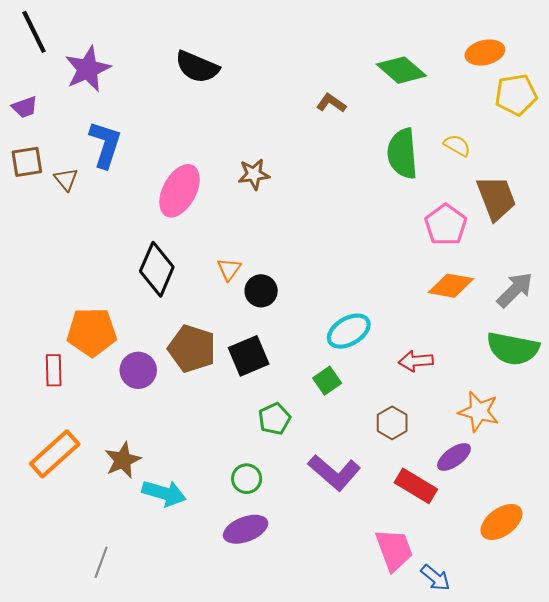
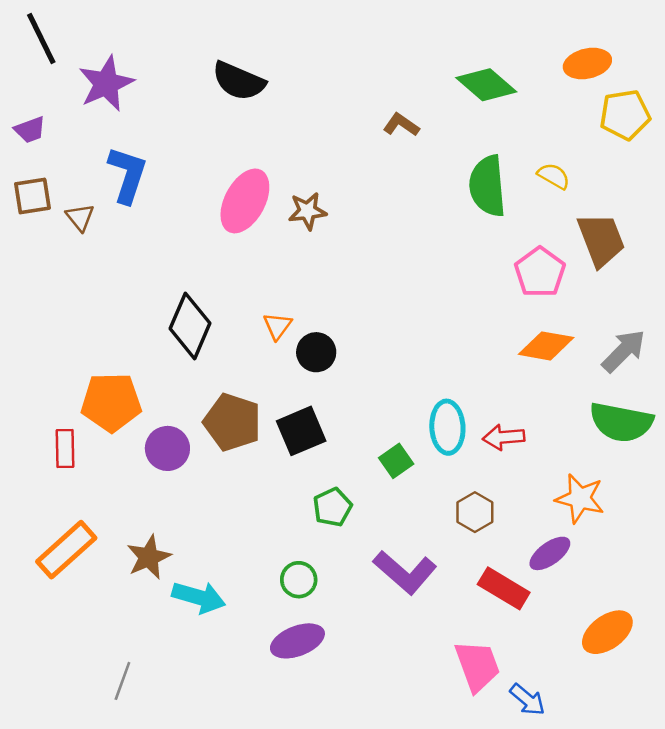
pink ellipse: (180, 191) -> (245, 201), moved
cyan ellipse: (349, 331) -> (447, 427), moved, turned -63

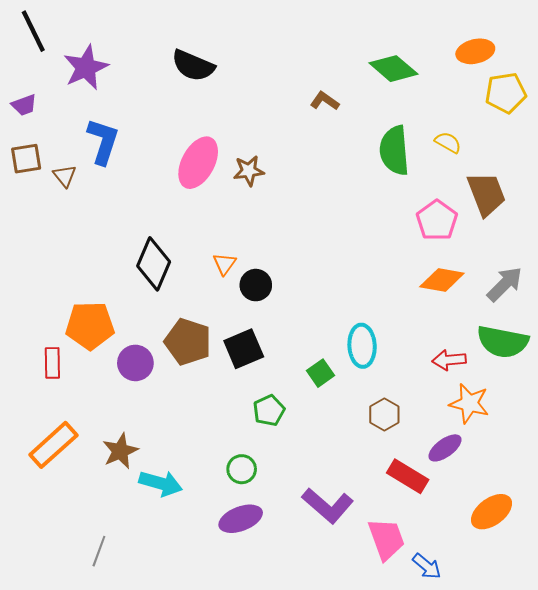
red arrow: (504, 437) -> (449, 360), moved
purple L-shape: (405, 572) -> (328, 506), moved

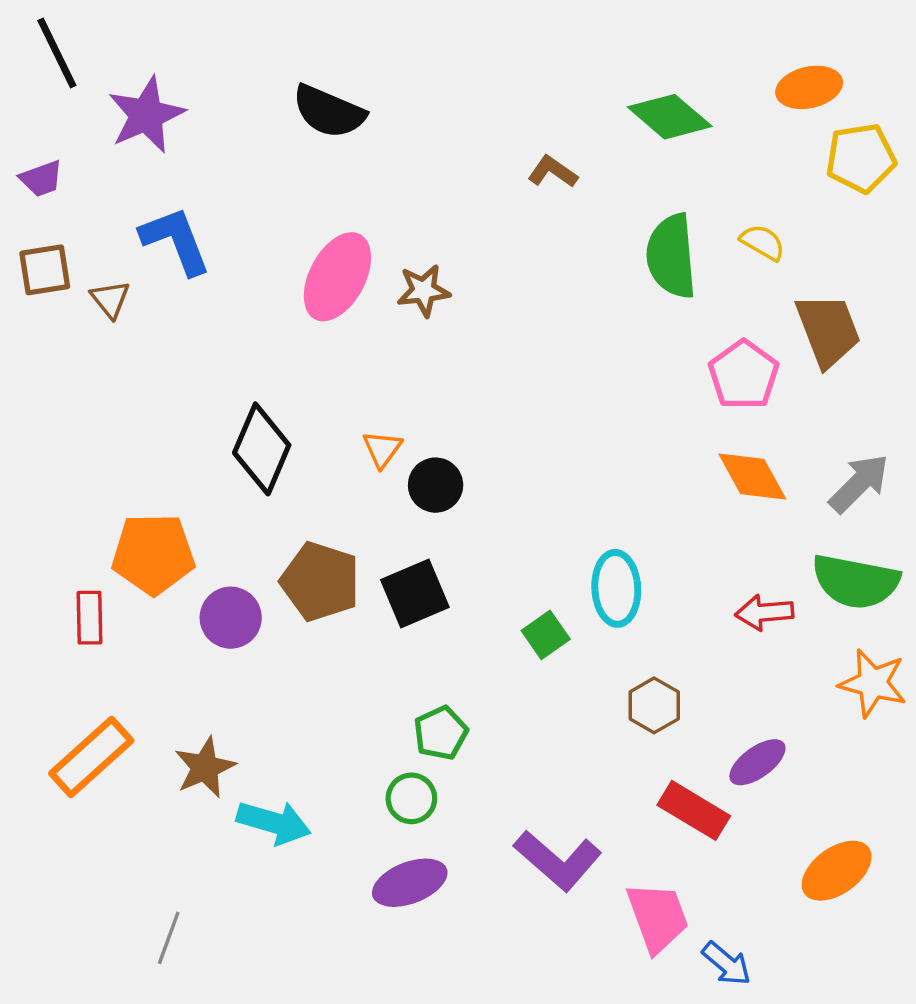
blue L-shape: (103, 141) -> (176, 241), turned -39
orange diamond: (442, 280) -> (752, 476), turned 51
orange star: (469, 403) -> (873, 683), moved
green pentagon: (269, 411) -> (441, 733), moved

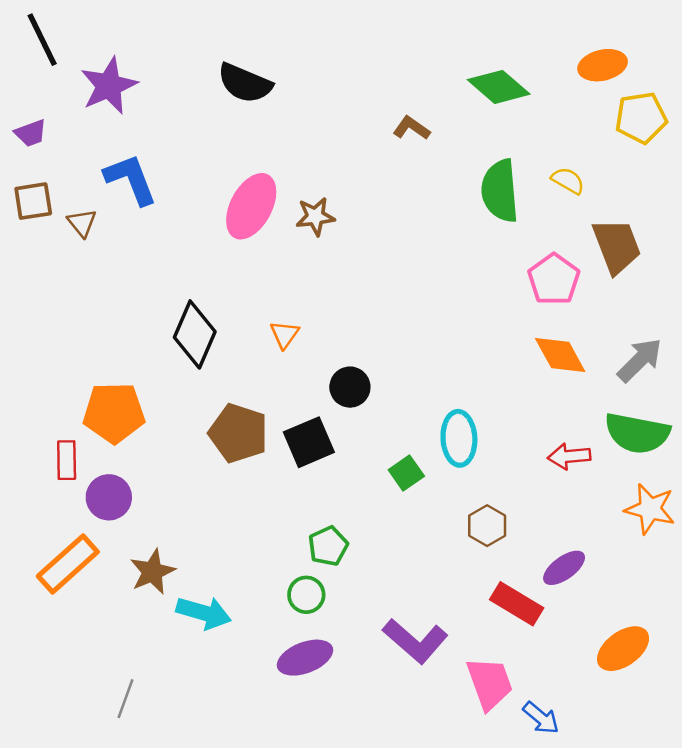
black circle: (436, 485) -> (350, 387), moved
purple circle: (231, 618) -> (109, 497), moved

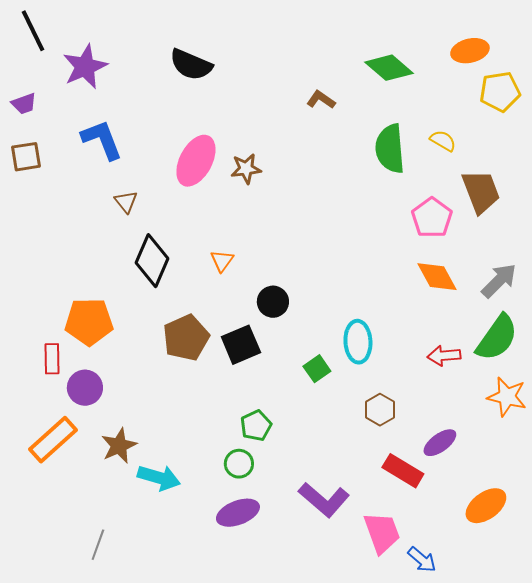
brown triangle: (82, 223) -> (126, 202), moved
brown pentagon: (238, 433) -> (186, 338), turned 30
green semicircle: (637, 433) -> (497, 338), turned -66

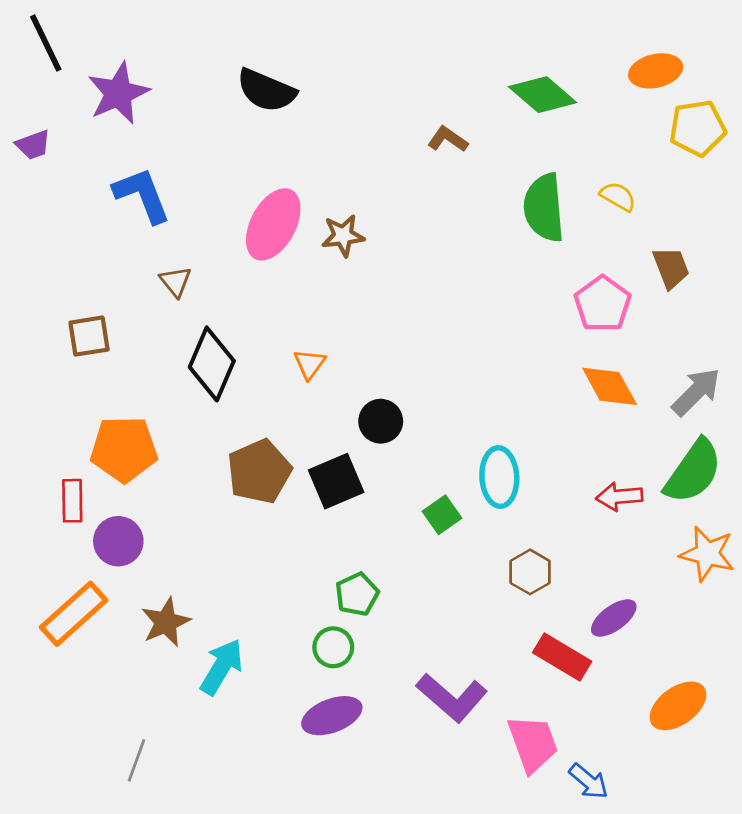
brown square: (26, 157) -> (89, 336), moved
brown trapezoid: (481, 192) -> (671, 268), size x0.7
cyan arrow: (159, 478) -> (222, 667), turned -75

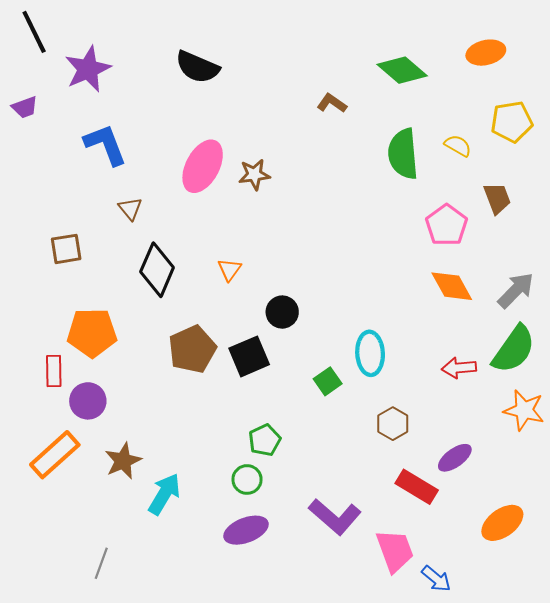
yellow pentagon: (698, 128) -> (512, 122), moved

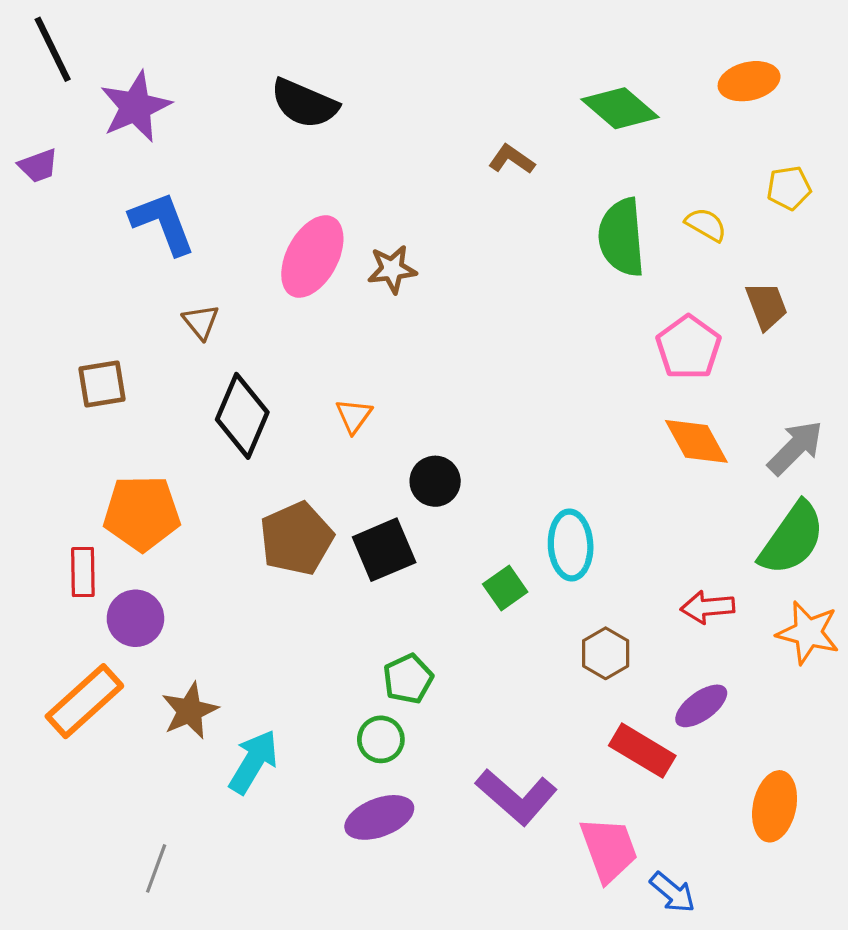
yellow pentagon: (512, 122) -> (789, 188), size x0.7
red arrow: (459, 368) -> (708, 607), moved
orange ellipse: (502, 523) -> (775, 806), turned -42

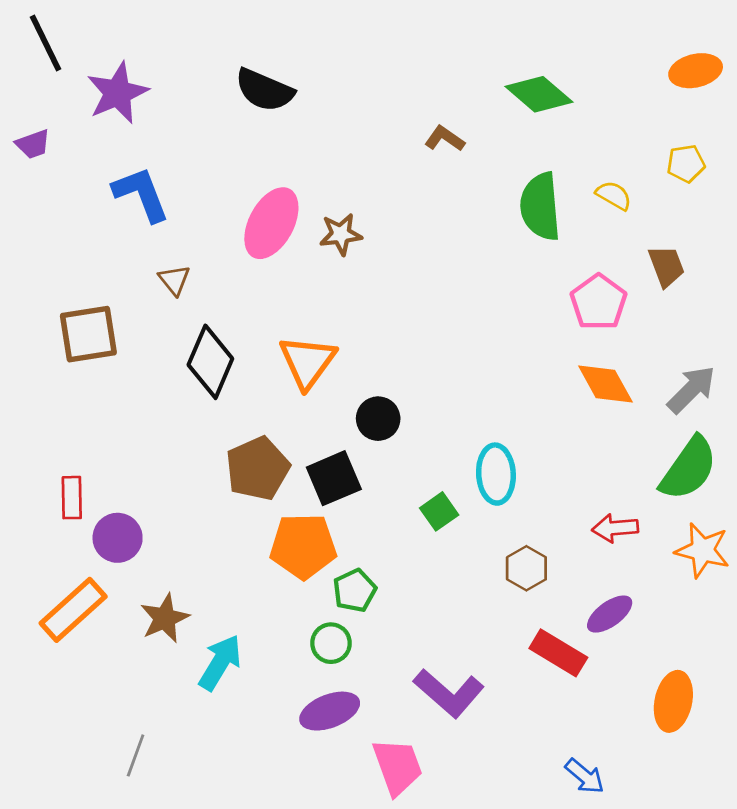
orange ellipse: (749, 81) -> (696, 71), moved
brown square: (102, 384) -> (88, 334), size x1.4
orange triangle: (354, 416) -> (307, 362), size x1.8
orange pentagon: (142, 513) -> (303, 546), moved
pink trapezoid: (609, 849) -> (398, 767), moved

